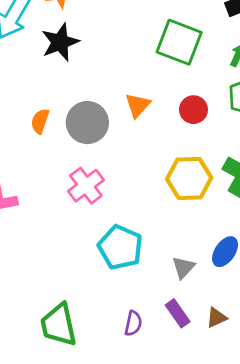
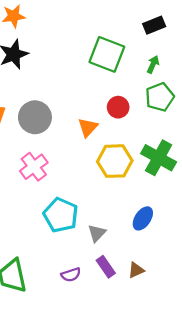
orange triangle: (138, 105) -> (88, 127), moved
gray triangle: (183, 267) -> (97, 233), moved
purple semicircle: (133, 323) -> (71, 275), turned 60

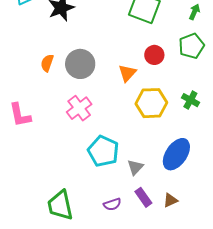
green arrow: (153, 64) -> (194, 12), moved
green cross: (159, 158) -> (190, 100), size x0.6
blue ellipse: (143, 218) -> (176, 154), size x1.5

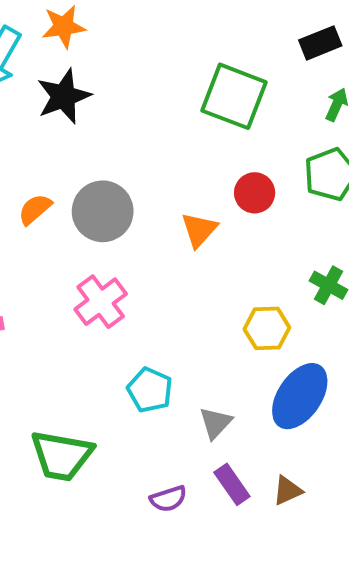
orange semicircle: (47, 63) -> (35, 209), turned 30
yellow hexagon: (151, 103) -> (267, 328), moved, size x0.7
cyan pentagon: (103, 151) -> (150, 390), size x0.7
green trapezoid: (60, 205) -> (62, 456), moved, turned -68

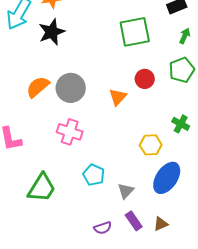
green square: (234, 96) -> (135, 32), turned -32
orange semicircle: (35, 209) -> (38, 87), size x1.4
pink cross: (101, 302) -> (70, 132), turned -35
green trapezoid: (62, 456) -> (42, 188), moved, turned -68

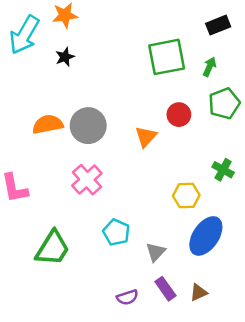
black star: (52, 32) -> (65, 57), size x0.6
green arrow: (185, 36) -> (210, 67), moved
orange semicircle: (38, 87) -> (48, 124), turned 30
pink cross: (70, 132) -> (87, 180), turned 30

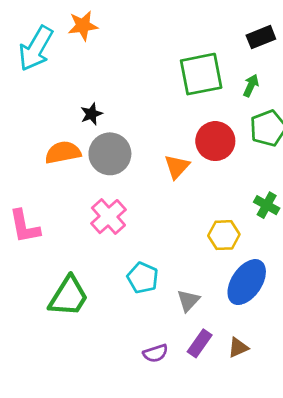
black star: (65, 57) -> (91, 114), moved
red circle: (179, 115) -> (215, 141), size x1.4
purple rectangle: (165, 289) -> (200, 343), turned 70

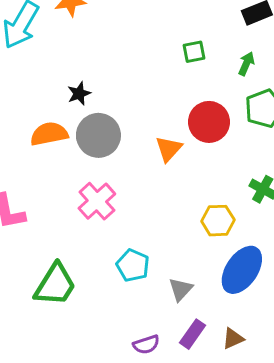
green square: (201, 74) -> (194, 52), size x0.5

